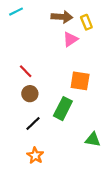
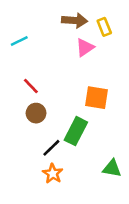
cyan line: (16, 12) -> (19, 41), moved
black line: (33, 124) -> (51, 148), moved
orange star: (35, 156) -> (53, 174), moved

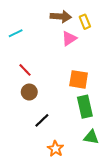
green rectangle: (76, 131) -> (85, 107), moved, turned -40
orange star: (53, 174) -> (55, 149), moved

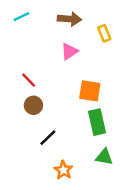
yellow rectangle: (85, 22) -> (104, 33), moved
cyan line: (16, 33) -> (21, 17), moved
pink triangle: (69, 38) -> (69, 51), moved

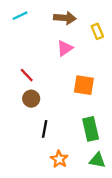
green rectangle: (97, 122) -> (91, 129), moved
black line: (48, 138) -> (45, 129), turned -36
green triangle: (104, 157) -> (97, 160), moved

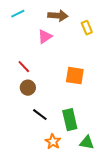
pink triangle: (65, 48) -> (45, 37), moved
black line: (45, 129) -> (40, 115), turned -63
green rectangle: (91, 129) -> (70, 120), moved

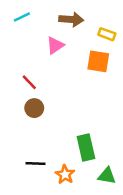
yellow rectangle: (87, 28) -> (107, 34), turned -48
orange square: (75, 76) -> (98, 61), moved
black line: (40, 115) -> (35, 163), moved, turned -35

